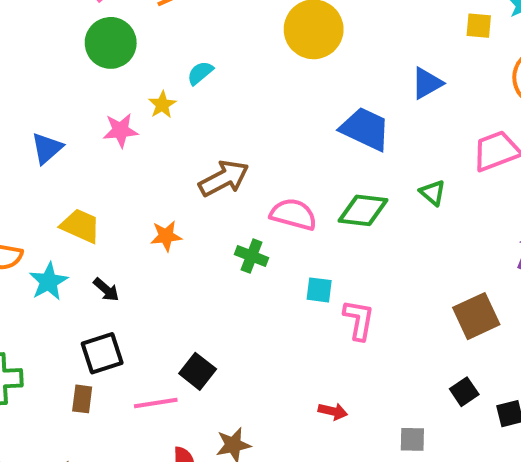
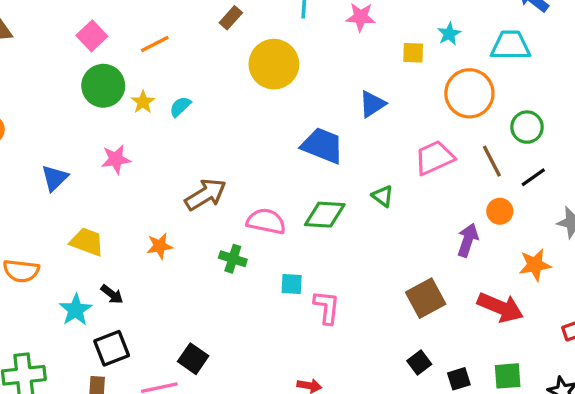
yellow star: (162, 105) -> (143, 102), moved
cyan star: (49, 282) -> (76, 310), moved

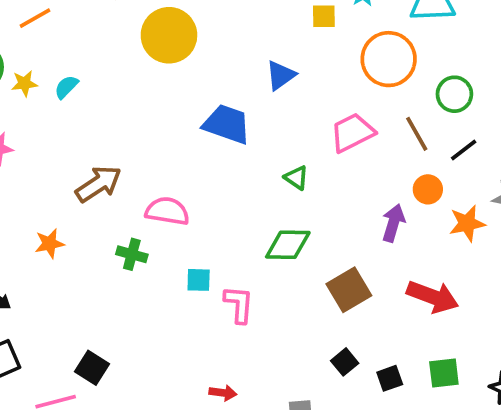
yellow star: (143, 102) -> (24, 83), turned 30
green diamond: (325, 215) -> (288, 245), moved
orange star: (535, 265) -> (467, 223), moved

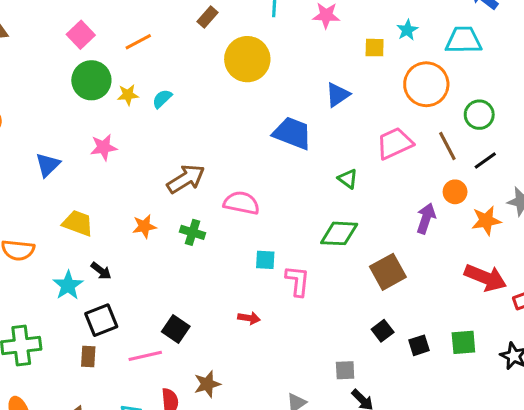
green cross: (132, 254) -> (193, 232), moved
red arrow: (433, 297) -> (485, 278), moved
red arrow: (223, 393) -> (249, 318), moved

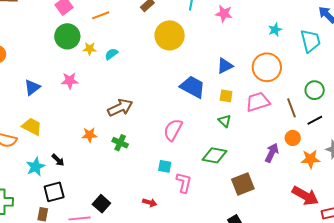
cyan trapezoid: (463, 40) -> (310, 41), turned 70
yellow square: (375, 48) -> (226, 96), moved
orange circle: (426, 84) -> (267, 67), moved
pink semicircle: (241, 203) -> (173, 130), moved, turned -80
yellow trapezoid: (78, 223) -> (32, 126), moved

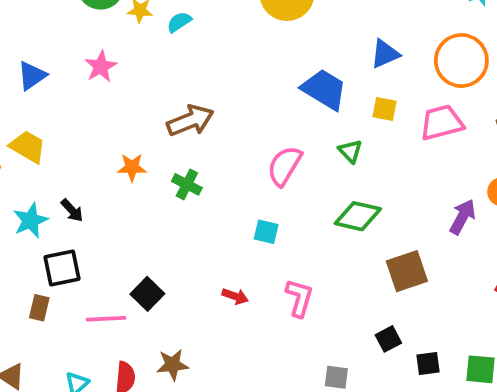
pink star: (70, 81) -> (101, 67), turned -30
green triangle: (225, 121) -> (350, 151), moved
pink L-shape: (184, 183) -> (299, 298), moved

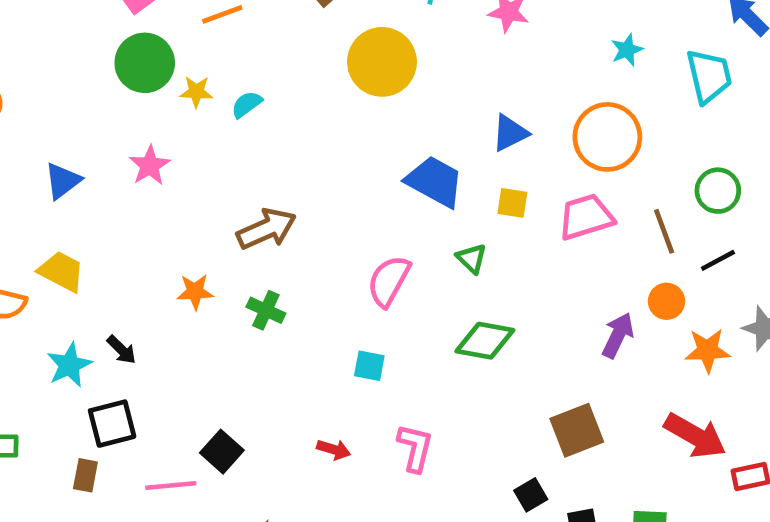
brown square: (407, 271) -> (577, 430), moved

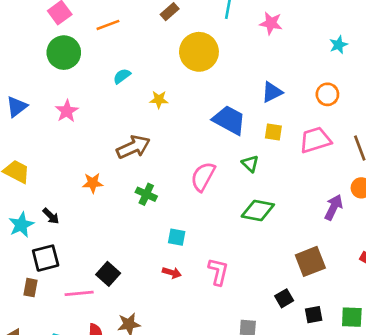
yellow star: (196, 92) -> (159, 100), moved
orange circle: (607, 137) -> (327, 94), size x0.6
blue triangle: (63, 181) -> (17, 107), moved
green cross: (266, 310) -> (146, 194), moved
cyan square: (369, 366) -> (177, 237), moved

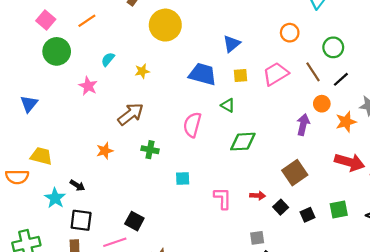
orange circle: (327, 94) -> (290, 33), moved
pink star: (67, 111) -> (88, 86), moved
black square: (46, 258) -> (81, 220), turned 35
red arrow: (172, 273) -> (258, 196), moved

